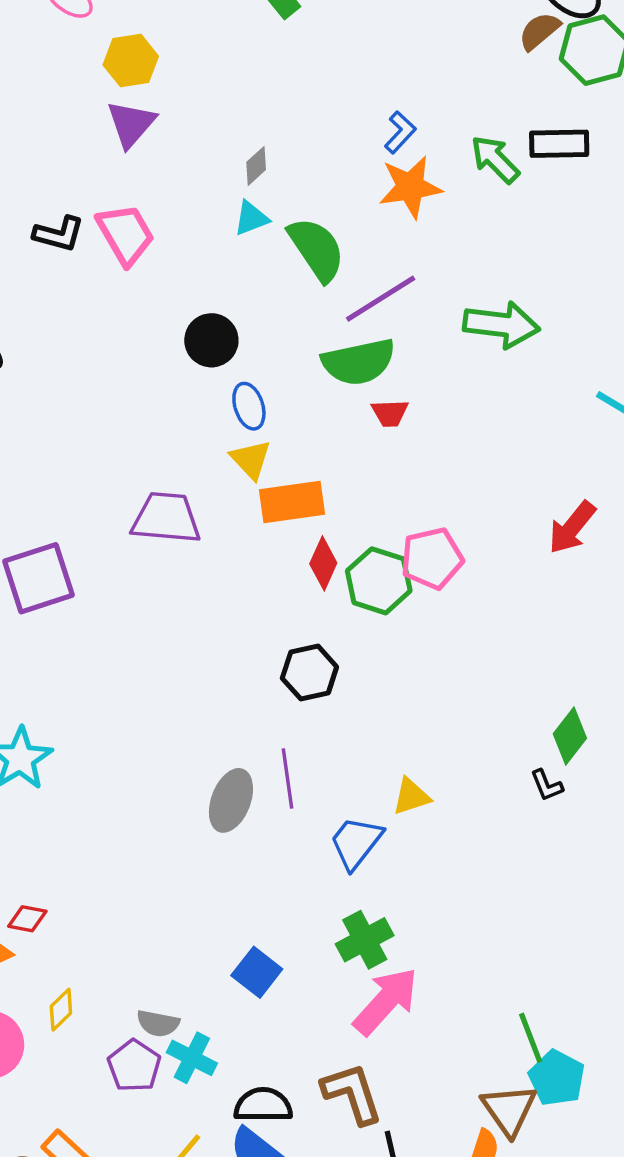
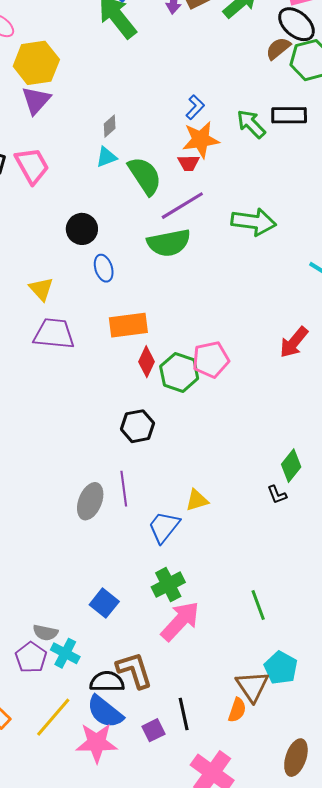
yellow hexagon: (131, 61) -> (36, 63), size x1.4
red trapezoid: (390, 413) -> (189, 163), moved
yellow triangle: (251, 460) -> (41, 289), moved
green line: (531, 1038) -> (258, 605), moved
brown L-shape: (352, 1094) -> (134, 670), moved

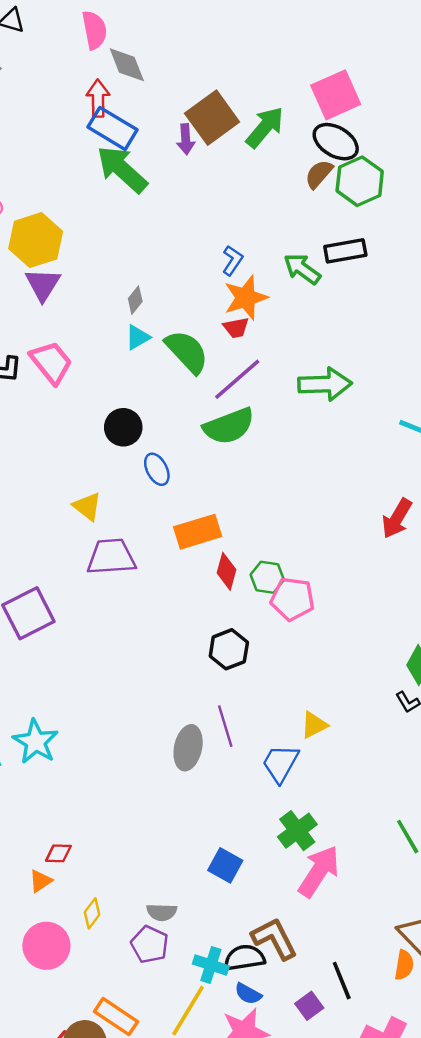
pink pentagon: (211, 360) -> (292, 599), moved, turned 30
green hexagon: (179, 372) -> (267, 577), size x0.7
cyan cross: (65, 653) -> (211, 965), moved
blue semicircle: (105, 712) -> (248, 994), size x0.6

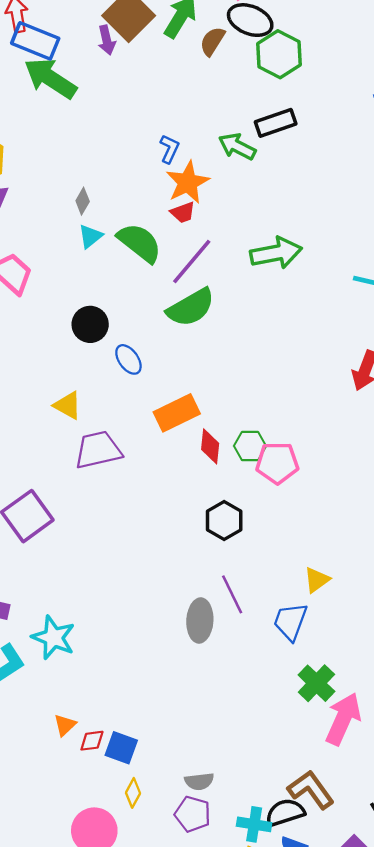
brown semicircle: (319, 174) -> (212, 41), moved
blue square: (225, 865) -> (121, 748), moved
orange triangle: (40, 881) -> (65, 725), moved

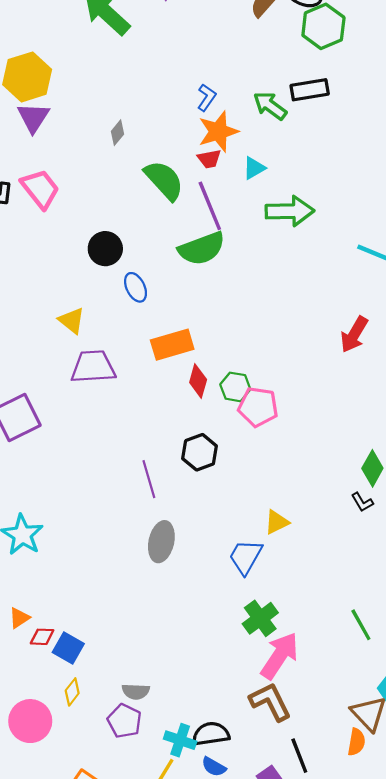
cyan triangle: (90, 236) -> (254, 168), moved
purple line: (192, 262) -> (210, 206), turned -72
purple line: (232, 594) -> (149, 479), moved
brown L-shape: (311, 790) -> (270, 702), moved

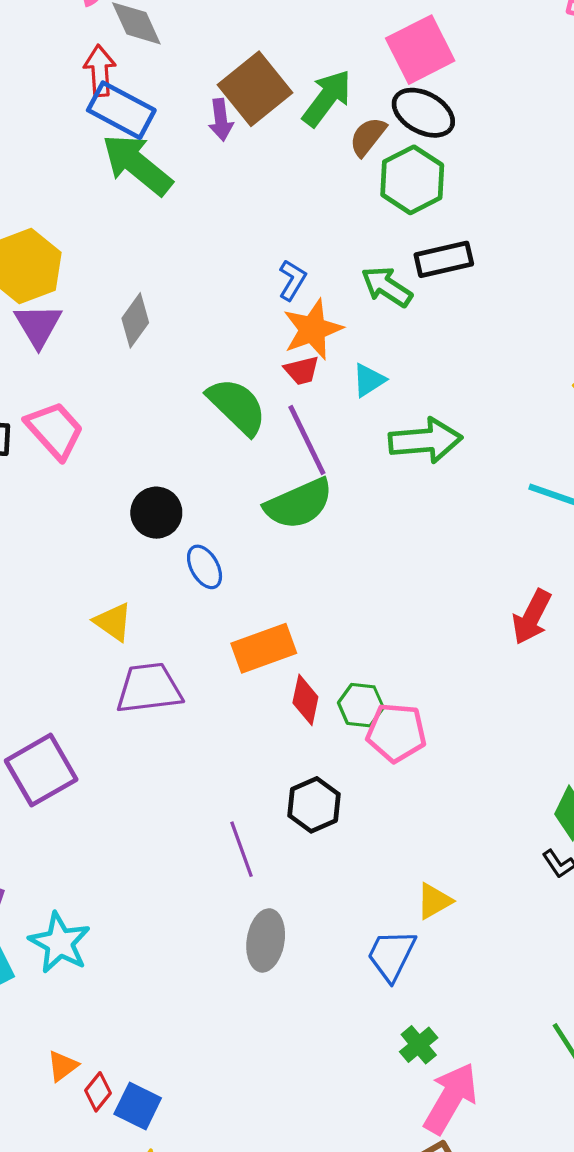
green hexagon: (323, 26) -> (412, 180), moved
gray diamond: (117, 133) -> (135, 320), moved, size x1.4
green cross: (260, 618) -> (419, 1045), size x0.7
red diamond: (42, 637) -> (98, 1092), turned -50

